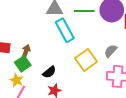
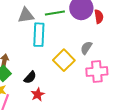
cyan rectangle: (65, 30) -> (39, 35), turned 40

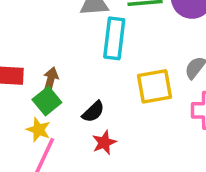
yellow square: (64, 60) -> (154, 86), turned 30

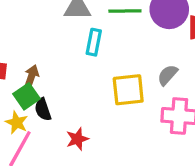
cyan rectangle: (114, 38) -> (94, 42), size x0.7
black semicircle: (93, 112) -> (43, 109), moved, turned 110

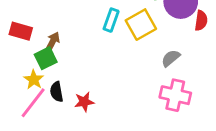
yellow square: (128, 90) -> (141, 25), moved, turned -32
black semicircle: (43, 109) -> (57, 92), moved

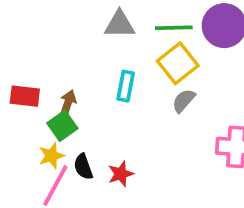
cyan rectangle: (111, 20) -> (126, 86), moved
gray semicircle: (171, 58) -> (184, 101), moved
yellow star: (34, 80) -> (51, 156), turned 30

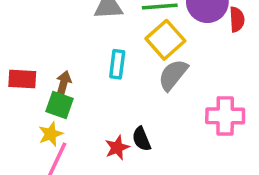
gray semicircle: (184, 101) -> (173, 75), size x1.4
green square: (62, 126) -> (59, 105), turned -32
black semicircle: (83, 167) -> (141, 139), moved

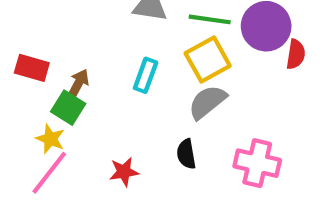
yellow star: (51, 134) -> (50, 139), turned 30
black semicircle: (141, 139) -> (186, 154), moved

